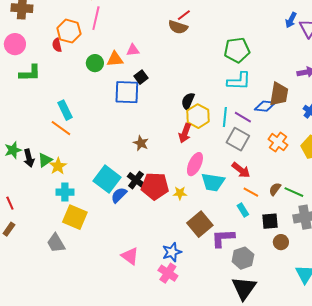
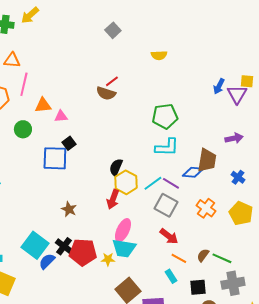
orange triangle: (115, 59) -> (43, 105), moved
cyan line: (225, 117) -> (153, 183), turned 48
cyan trapezoid: (213, 182) -> (124, 248), moved

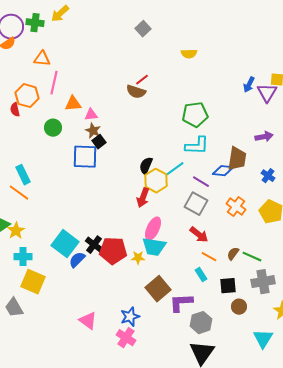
cyan line: (153, 183) -> (175, 169), moved
brown star: (69, 209) -> (93, 131), moved

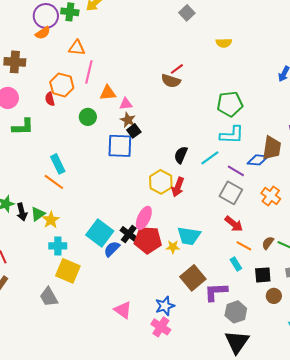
gray square: (143, 29) -> (187, 13), moved
yellow hexagon: (156, 181) -> (161, 182), moved
pink ellipse: (153, 229) -> (144, 218), moved

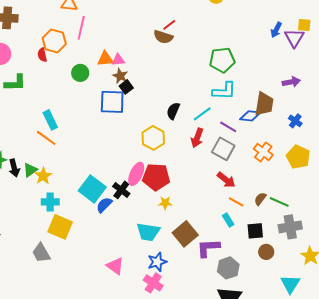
orange triangle: (108, 93) -> (105, 59), moved
red arrow: (178, 187) -> (197, 138), moved
cyan trapezoid: (189, 236) -> (148, 232), moved
red pentagon: (148, 240) -> (156, 177), moved

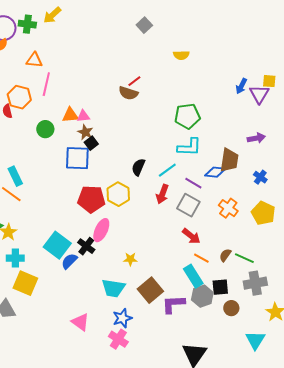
red pentagon: (156, 177) -> (91, 199), moved
cyan rectangle: (228, 220) -> (193, 276), size x1.6
gray hexagon: (228, 268) -> (202, 296), moved

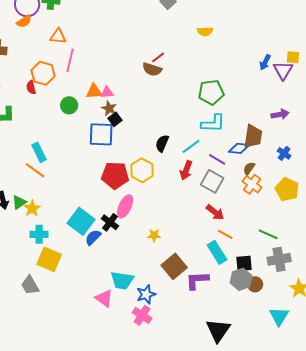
brown semicircle: (225, 255) -> (249, 168), moved
cyan trapezoid: (113, 288) -> (122, 280), moved
gray hexagon: (202, 296) -> (241, 279), moved

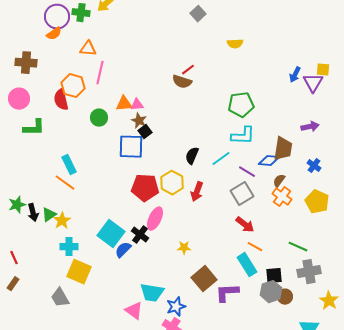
red semicircle: (31, 87) -> (61, 100), size x1.5
red arrow: (186, 170) -> (197, 192), moved
gray square: (212, 181) -> (242, 194), turned 30

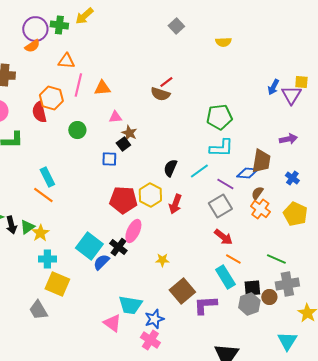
yellow semicircle: (235, 44) -> (223, 42), moved
orange triangle: (124, 104) -> (102, 88), moved
brown star: (139, 121) -> (129, 133), moved
blue square: (131, 147) -> (109, 159), size x0.6
brown circle: (285, 297) -> (269, 297), moved

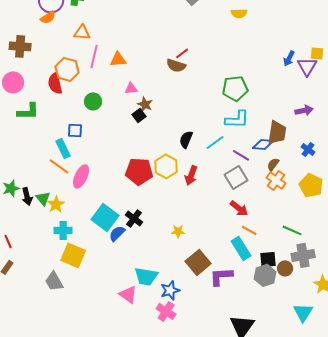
blue square: (109, 159) -> (75, 130), moved
green triangle: (27, 227) -> (43, 198), turned -35
pink ellipse: (133, 231) -> (81, 176), moved

